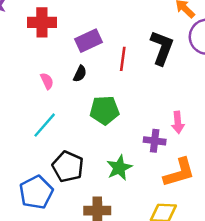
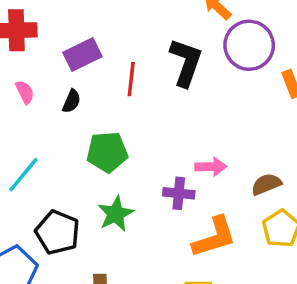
pink semicircle: (47, 81) -> (25, 92), moved
pink arrow: (178, 122) -> (211, 167), turned -85
green star: (119, 168) -> (116, 214), moved

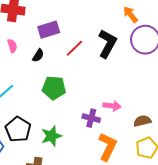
red line: (131, 79) -> (74, 48), turned 30
green star: (116, 214) -> (51, 136), moved
orange L-shape: (214, 237) -> (108, 147), turned -56

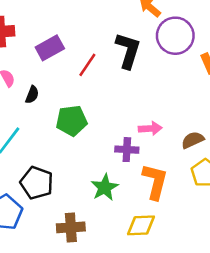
black semicircle: (38, 55) -> (32, 95), moved
green star: (51, 136) -> (105, 187), moved

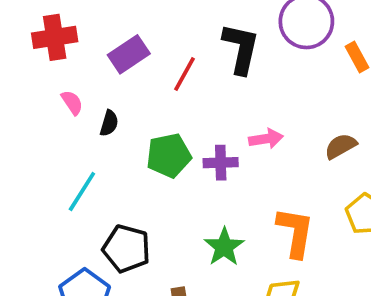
pink arrow: (150, 128) -> (266, 139), moved
brown semicircle: (193, 140) -> (341, 146), moved
purple cross: (127, 150) -> (221, 163), moved

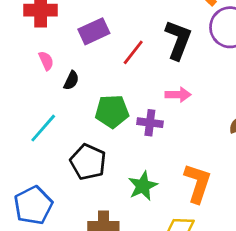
pink arrow: (266, 139) -> (178, 95), moved
black pentagon: (126, 249) -> (88, 162), moved

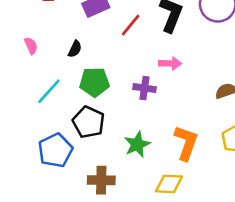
pink semicircle: (46, 61) -> (31, 46), moved
green pentagon: (112, 111) -> (94, 82), moved
blue pentagon: (33, 205) -> (55, 150), moved

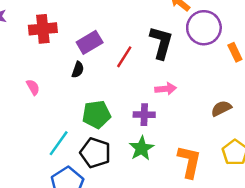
black semicircle: (75, 49) -> (78, 70), moved
cyan line: (49, 91) -> (59, 143), moved
green star: (137, 144) -> (142, 148), moved

